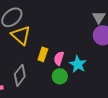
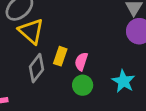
cyan star: (78, 64) -> (123, 81), moved
gray diamond: (20, 75) -> (37, 68), moved

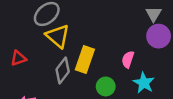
yellow rectangle: (60, 56) -> (85, 59), size x1.5
pink semicircle: (81, 61) -> (128, 59), moved

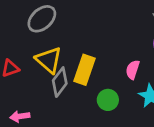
yellow triangle: (58, 36) -> (49, 60), moved

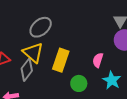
gray ellipse: (42, 19) -> (41, 27), moved
gray diamond: (60, 82) -> (27, 70), moved

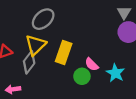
yellow triangle: (33, 53) -> (36, 45), turned 35
pink semicircle: (98, 60) -> (92, 64), moved, turned -64

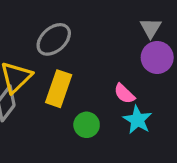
gray ellipse: (43, 19) -> (54, 39), moved
pink semicircle: (92, 64) -> (124, 94), moved

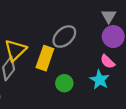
gray ellipse: (54, 39) -> (64, 37), moved
pink semicircle: (124, 94) -> (108, 62), moved

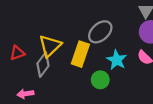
cyan star: (100, 80) -> (117, 60), moved

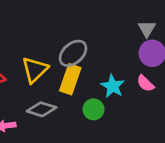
gray ellipse: (100, 32) -> (73, 53), moved
gray diamond: (43, 65) -> (42, 109), moved, turned 70

